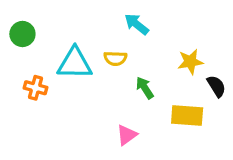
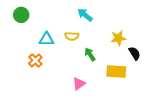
green circle: (22, 34) -> (21, 15), moved
cyan triangle: (75, 63) -> (46, 39), size x0.7
orange cross: (36, 88) -> (35, 60), moved, turned 32

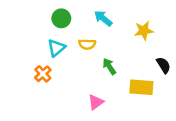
green circle: (21, 15) -> (61, 18), moved
yellow star: (118, 38) -> (144, 31), moved
cyan triangle: (46, 39) -> (56, 48), turned -42

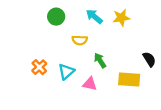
yellow star: (144, 31) -> (121, 18), moved
cyan triangle: (56, 48) -> (66, 72), moved
pink triangle: (96, 102) -> (90, 84), moved, turned 48

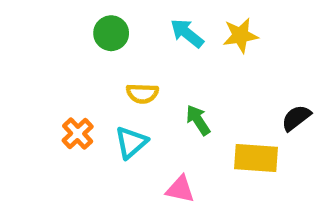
yellow semicircle: (80, 40) -> (142, 93), moved
black semicircle: (149, 59) -> (296, 118), turned -96
pink triangle: (90, 84) -> (180, 189), moved

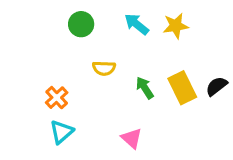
cyan triangle: (131, 142) -> (62, 132), moved
yellow rectangle: (256, 158) -> (182, 88), moved, turned 60
pink triangle: (180, 189) -> (132, 138), turned 30

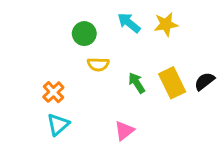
green circle: (81, 24) -> (84, 34), moved
pink triangle: (132, 138) -> (124, 131), turned 40

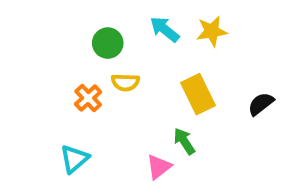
green arrow: (137, 83) -> (184, 141), moved
yellow rectangle: (172, 83) -> (198, 94), moved
orange cross: (53, 92) -> (88, 98), moved

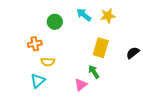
yellow semicircle: (125, 82) -> (48, 62), moved
yellow rectangle: (198, 94) -> (101, 48), turned 42
orange cross: (88, 98) -> (35, 44), moved, turned 32

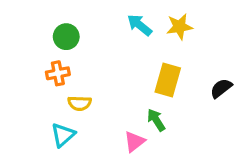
green circle: (55, 22) -> (66, 37), moved

